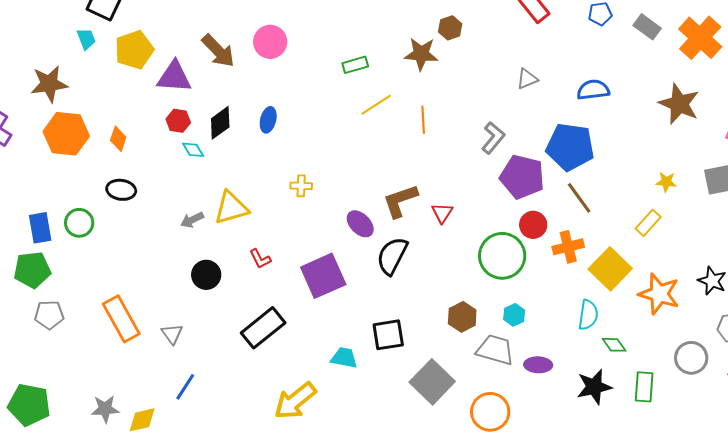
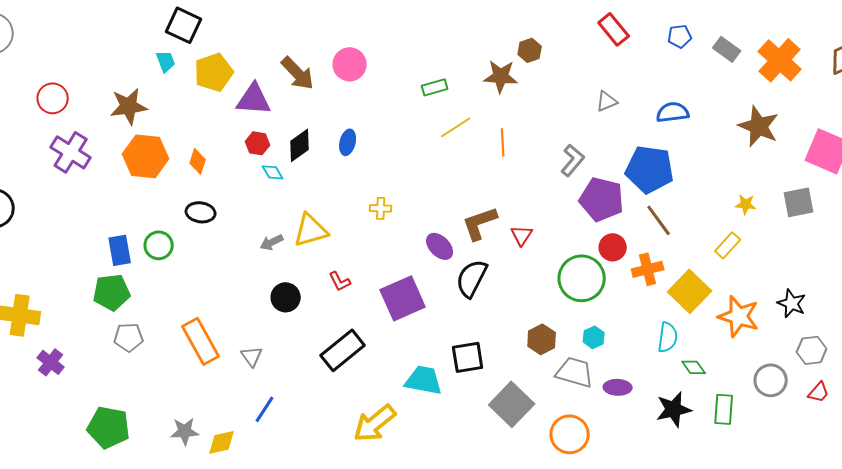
cyan trapezoid: (344, 358) -> (424, 380), size x1.4

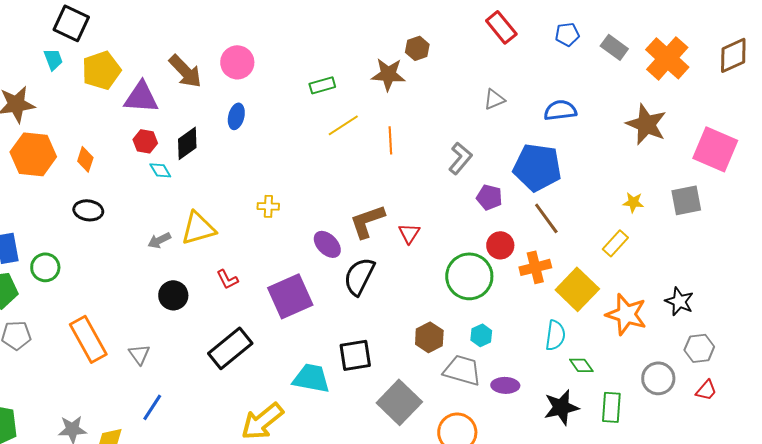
blue ellipse: (348, 142) -> (236, 116), moved
purple pentagon: (602, 199) -> (489, 197), size x0.6
green circle: (159, 245) -> (45, 267), moved

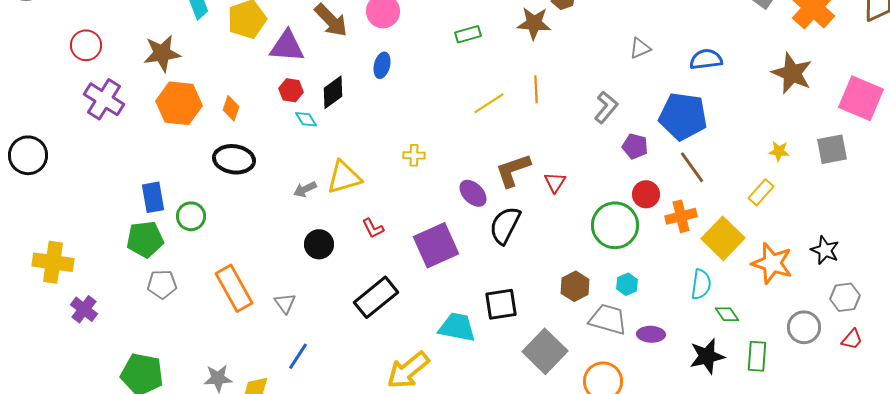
yellow line: (343, 125) -> (489, 103), moved
black ellipse: (88, 210) -> (234, 159), size x1.4

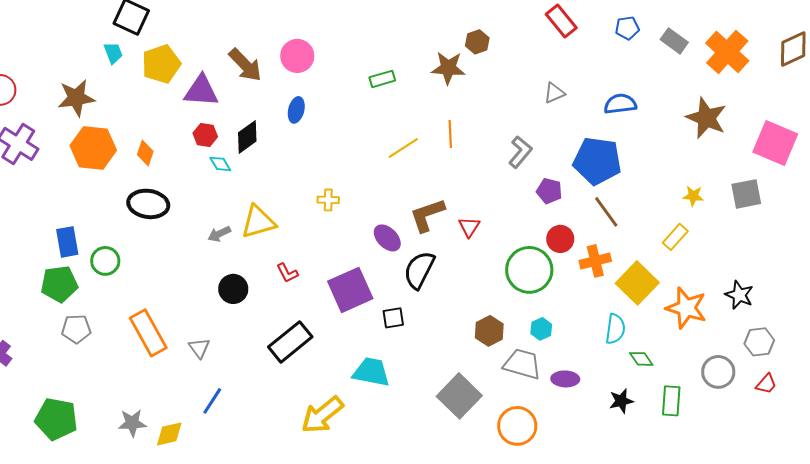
black square: (501, 304) -> (393, 318), moved, size x0.7
black star: (707, 356) -> (621, 401), size x0.7

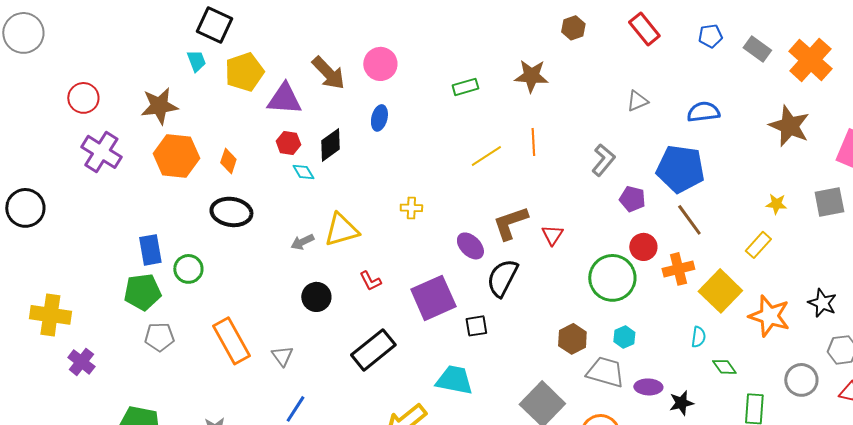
brown hexagon: (477, 42) -> (573, 28), moved
cyan semicircle: (615, 329) -> (698, 337), size x0.7
black star: (621, 401) -> (681, 403), moved

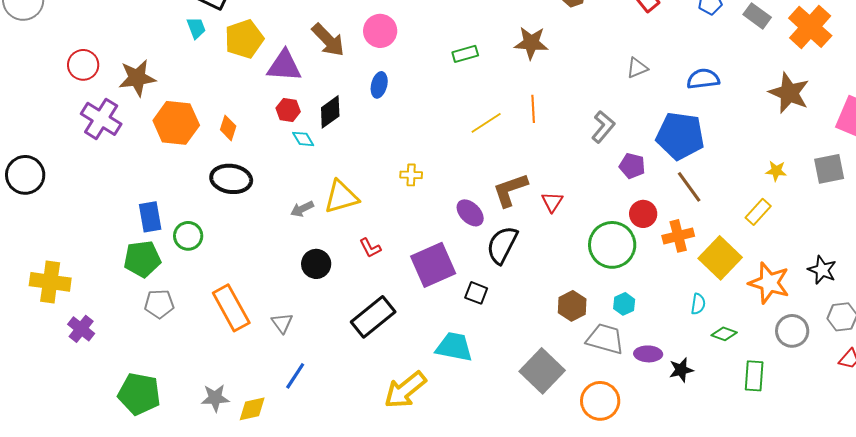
brown star: (159, 106) -> (137, 78), moved
black square: (476, 326) -> (476, 293), turned 30
green diamond: (724, 367) -> (724, 334), turned -35
gray circle: (801, 380) -> (792, 331), moved

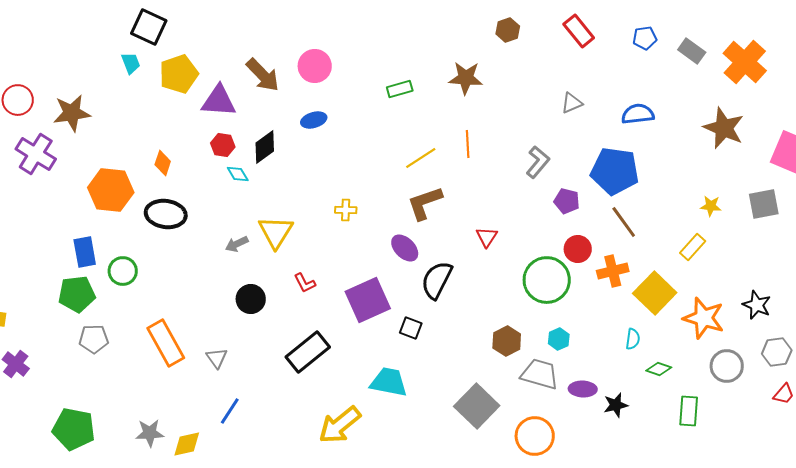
blue ellipse: (379, 85) -> (314, 120), turned 60
orange hexagon: (176, 123) -> (111, 190), moved
brown L-shape: (510, 190) -> (425, 203), moved
yellow triangle: (341, 197) -> (276, 232), turned -42

